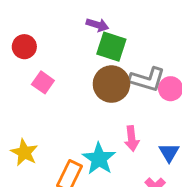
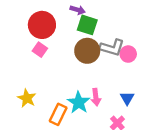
red circle: (24, 47) -> (42, 25), moved, size x1.6
pink arrow: (132, 138) -> (96, 97), moved

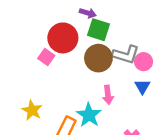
red circle: (42, 25) -> (63, 38), moved
pink arrow: (96, 97) -> (108, 95), moved
blue triangle: (127, 98) -> (142, 87), moved

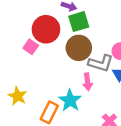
green square: (98, 30) -> (79, 22), turned -35
gray L-shape: (126, 55) -> (101, 63), moved

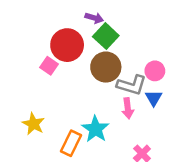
green square: (79, 22) -> (106, 36), turned -30
pink arrow: (88, 82) -> (128, 108), moved

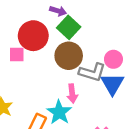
pink square: (49, 66) -> (17, 55), turned -35
blue triangle: (154, 98) -> (112, 84), size x1.5
pink arrow: (128, 108) -> (72, 93), moved

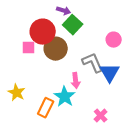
brown circle: (69, 56) -> (56, 49), moved
pink circle: (113, 59) -> (114, 40), moved
gray L-shape: (92, 72) -> (93, 63), turned -130

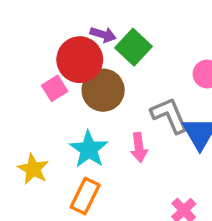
purple arrow: (64, 11) -> (103, 35), moved
pink square: (29, 48) -> (55, 88), turned -32
cyan star: (65, 97) -> (89, 149), moved

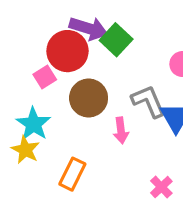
purple arrow: (103, 35) -> (89, 28), size x1.6
brown circle: (103, 90) -> (89, 98), moved
cyan star: (89, 149) -> (34, 124), moved

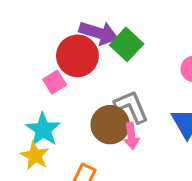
brown circle: (89, 98) -> (110, 125), moved
gray L-shape: (148, 101) -> (131, 107), moved

